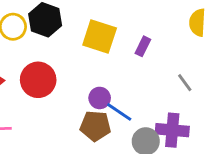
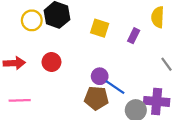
yellow semicircle: (197, 23) -> (158, 17), moved
yellow square: (100, 37) -> (100, 28), size x0.7
red circle: (38, 80) -> (51, 62), size x0.7

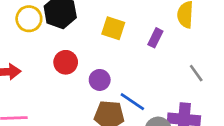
red circle: (51, 62) -> (66, 62), moved
purple circle: (100, 76) -> (100, 80), moved

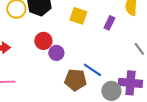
purple circle: (100, 80) -> (56, 53), moved

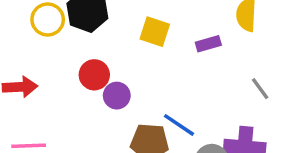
purple rectangle: (109, 23) -> (208, 44), turned 48

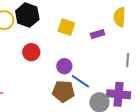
gray line: (260, 89) -> (128, 60), turned 40
purple circle: (117, 96) -> (64, 66), moved

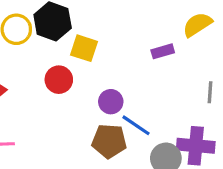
yellow semicircle: (120, 17) -> (197, 25), turned 54
yellow square: (66, 27) -> (84, 48), moved

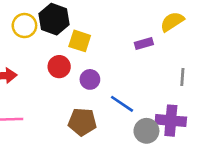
purple circle: (111, 102) -> (90, 79), moved
brown pentagon: (109, 141) -> (82, 122), moved

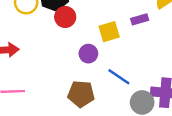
yellow square: (80, 41) -> (109, 32), moved, turned -35
red circle: (59, 67) -> (65, 17), moved

